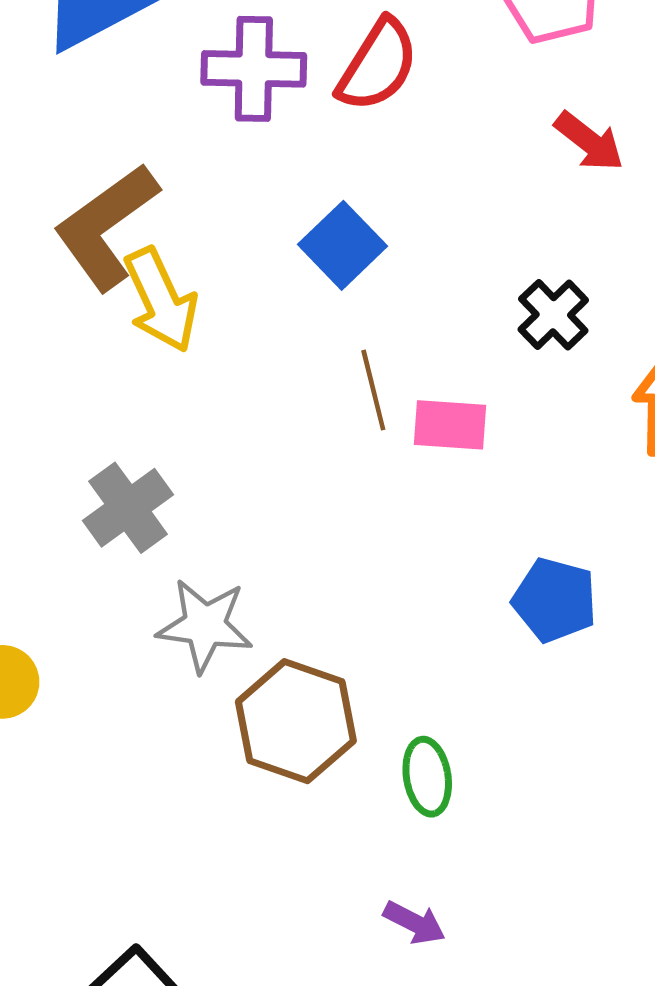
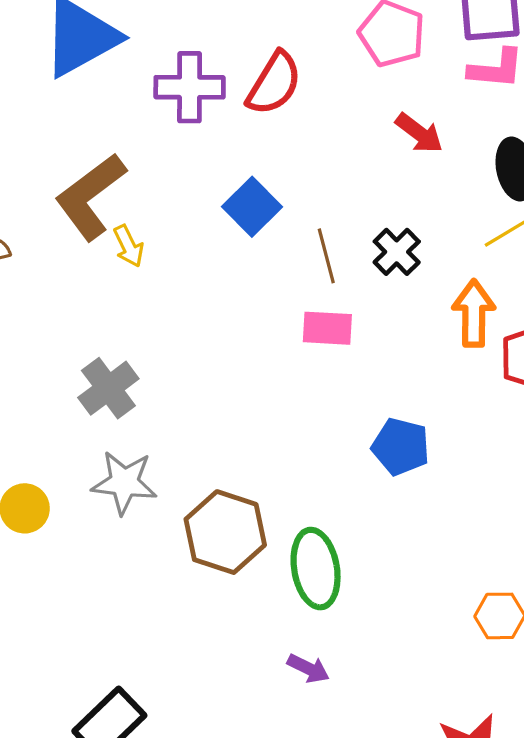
yellow arrow: (161, 300) -> (129, 246), size x0.6
brown line: (373, 390) -> (326, 256), moved
gray star: (205, 625) -> (124, 483), moved
green ellipse: (427, 777) -> (316, 569), size x1.5

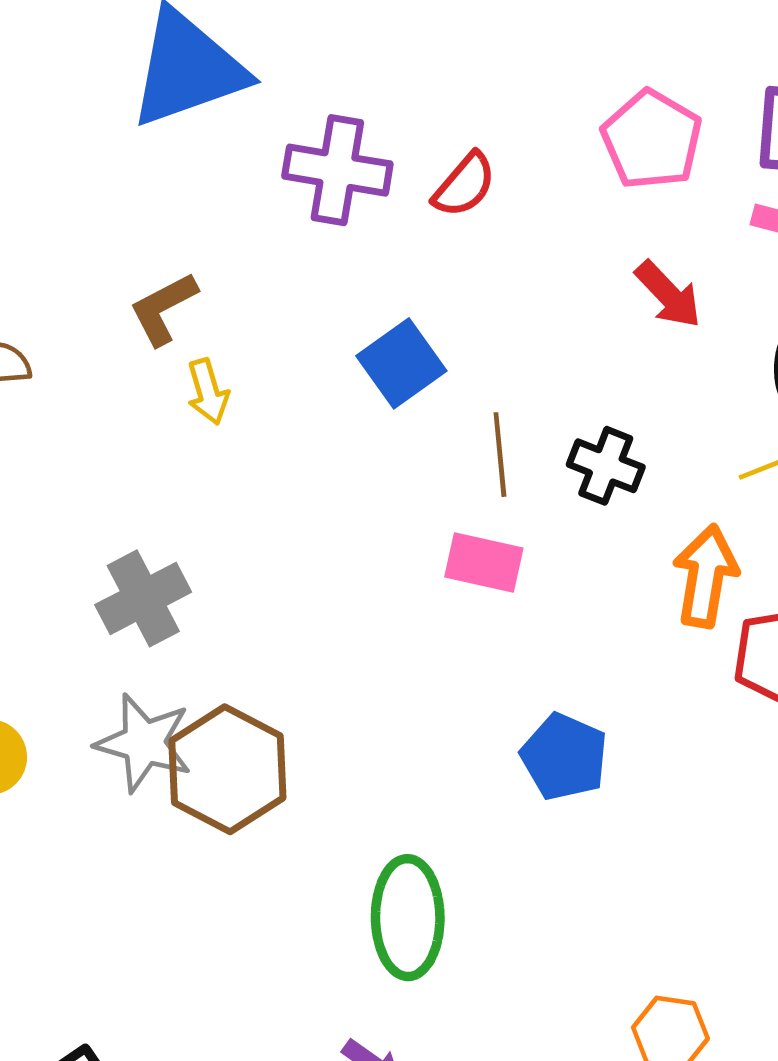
red semicircle: (274, 83) -> (464, 185), size x0.7
brown L-shape: (90, 196) -> (163, 309), size x0.6
black cross: (397, 252) -> (606, 466), turned -33
brown hexagon: (225, 532) -> (227, 769), moved

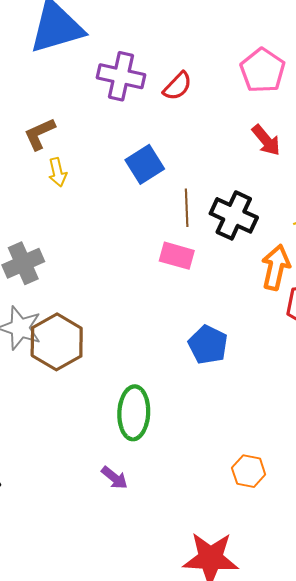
black cross: (606, 466) -> (234, 215), size x1.4

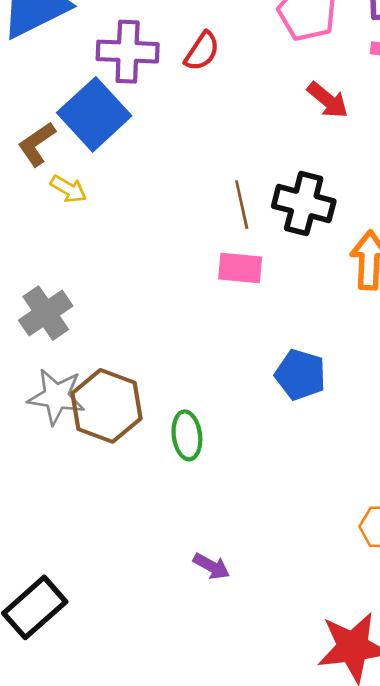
blue square: (145, 164) -> (94, 114), moved, size x1.4
yellow arrow: (57, 172) -> (68, 189), turned -36
green ellipse: (134, 413) -> (187, 435), moved, size x0.7

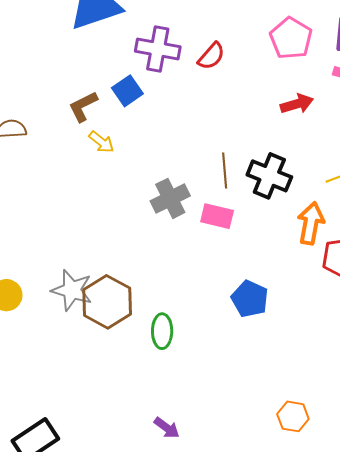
red arrow: (328, 100) -> (297, 104), turned -64
blue square: (94, 114) -> (127, 91), size x0.6
gray cross: (46, 313) -> (170, 198), moved

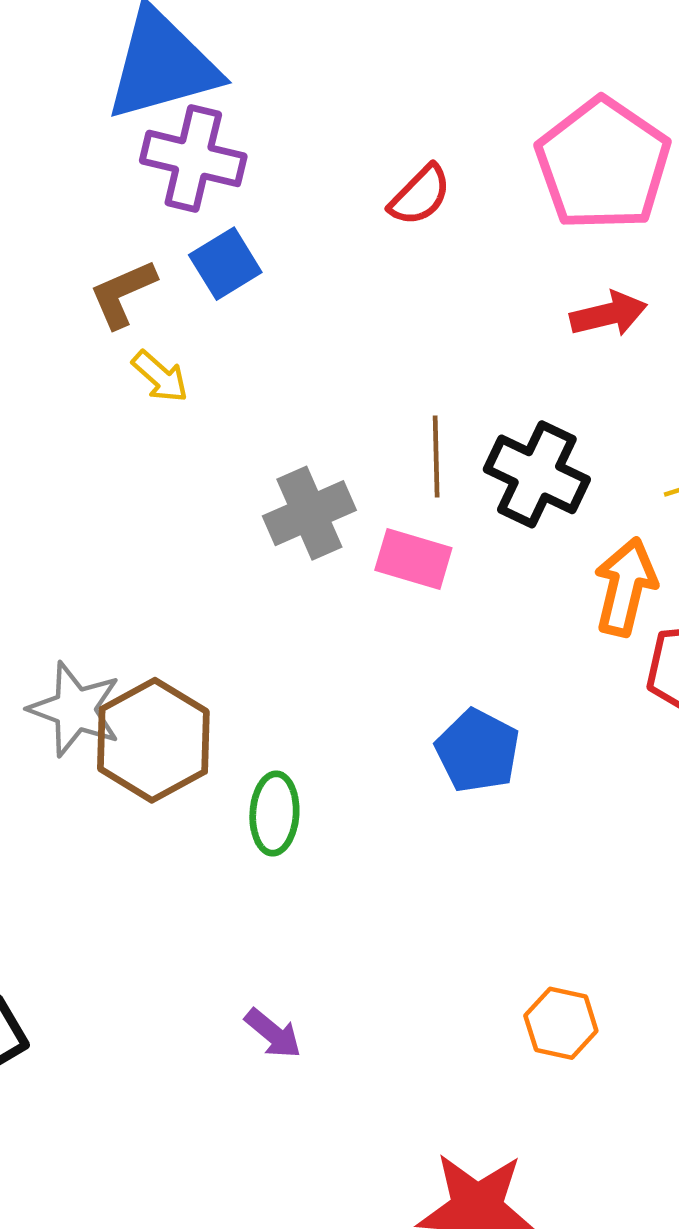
pink pentagon: (291, 38) -> (603, 164), size x1.4
purple cross: (158, 49) -> (193, 158), moved

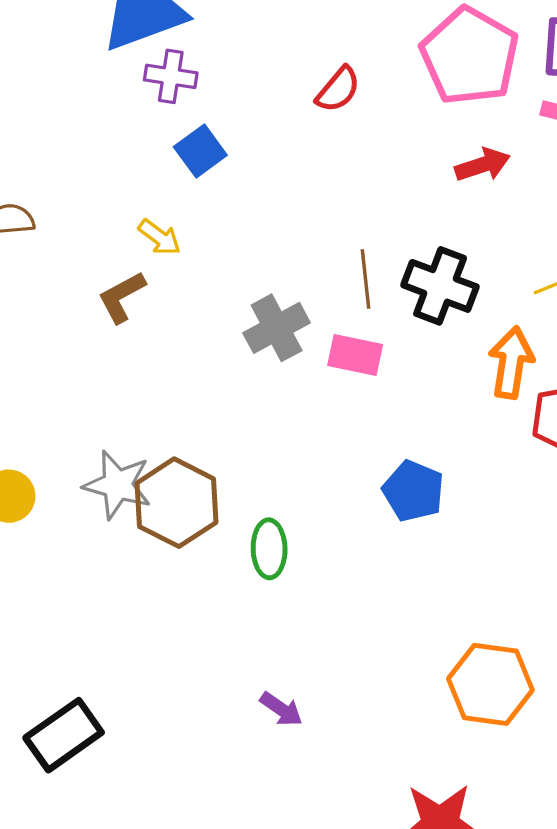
purple cross: (193, 158) -> (171, 76), size x0.7
brown L-shape: (123, 294) -> (122, 297), moved
orange hexagon: (561, 1023) -> (490, 684), size x1.6

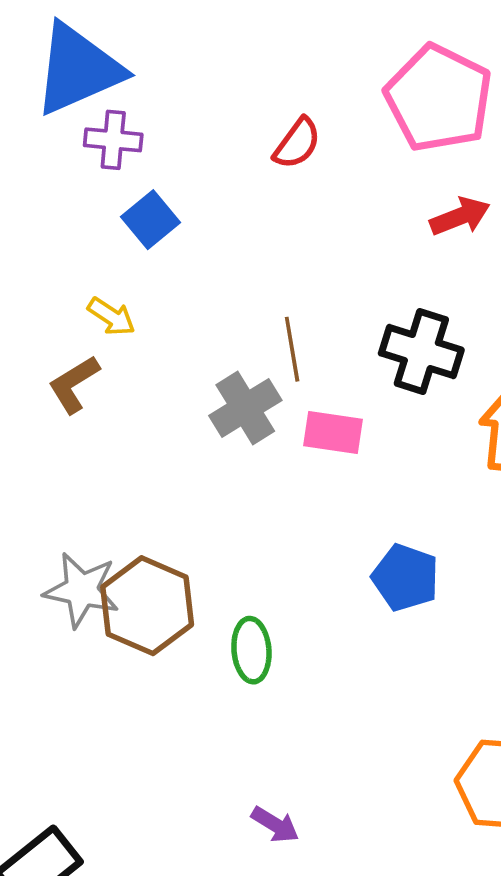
brown line: (365, 279) -> (292, 349), moved

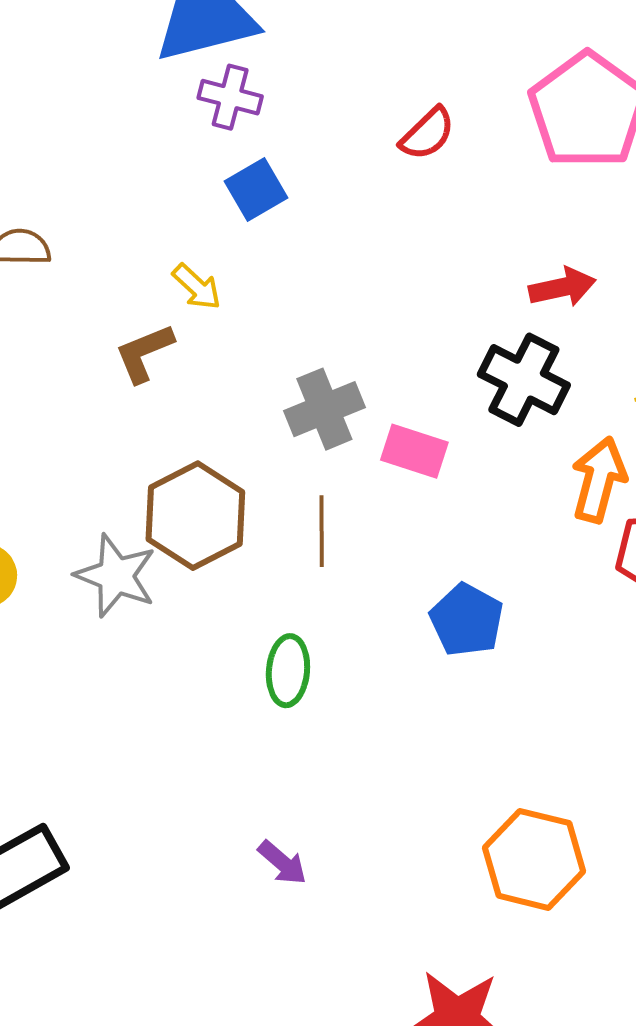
red arrow: (460, 216) -> (562, 287), moved
brown line: (292, 349) -> (322, 531), moved
brown hexagon: (147, 606) -> (195, 516), moved

